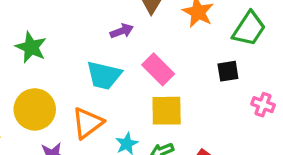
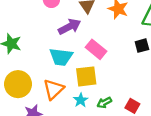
purple arrow: (122, 31) -> (70, 27), size x1.5
yellow square: (167, 111) -> (86, 76), moved

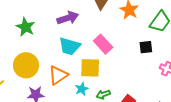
purple arrow: (70, 27) -> (68, 18), moved

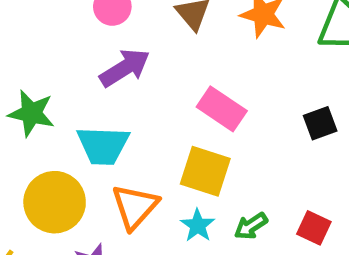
cyan trapezoid: (70, 46) -> (103, 145), moved
black square: (146, 47) -> (320, 123), moved
yellow square: (90, 68) -> (205, 171), turned 30

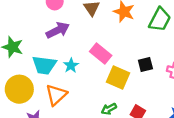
yellow square: (205, 171) -> (118, 78), moved
cyan star: (198, 225) -> (71, 65), moved

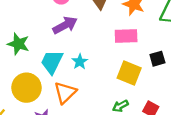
pink rectangle: (101, 54) -> (126, 36), moved, turned -40
cyan trapezoid: (44, 65) -> (52, 62), turned 110

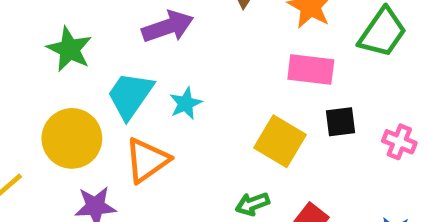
pink rectangle: (126, 36) -> (311, 69), moved

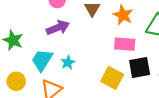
black square: (341, 122) -> (140, 68), size x1.5
yellow circle: (72, 138) -> (16, 81), size x0.7

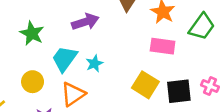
black square: (140, 68) -> (179, 91), moved

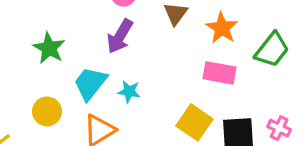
purple arrow: (85, 22) -> (120, 36), turned 136
cyan star: (94, 64) -> (129, 92), turned 30

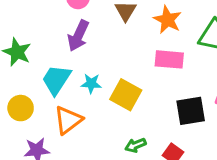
yellow square: (194, 122) -> (126, 95), moved

